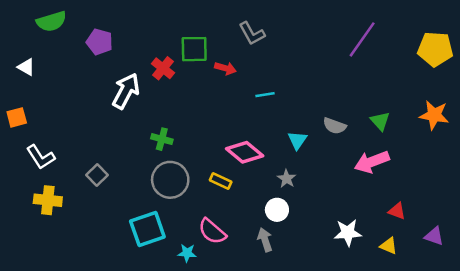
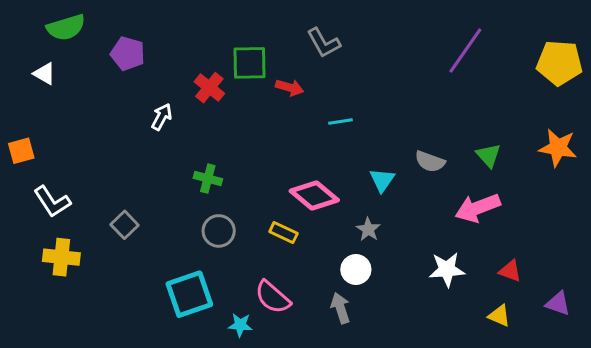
white triangle: (26, 67) -> (44, 74), moved
white arrow: (126, 91) -> (162, 117), size x0.6
gray circle: (170, 180) -> (219, 231), size x0.7
white star: (348, 233) -> (447, 269), moved

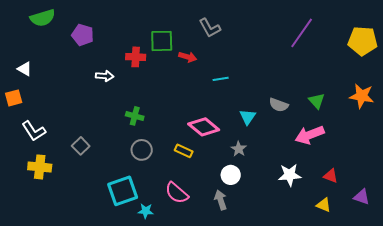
white triangle: (44, 74) -> (25, 69), moved
red cross: (209, 88) -> (136, 57), turned -36
white arrow: (162, 117) -> (105, 76), turned 66
cyan star: (240, 325) -> (146, 211), moved

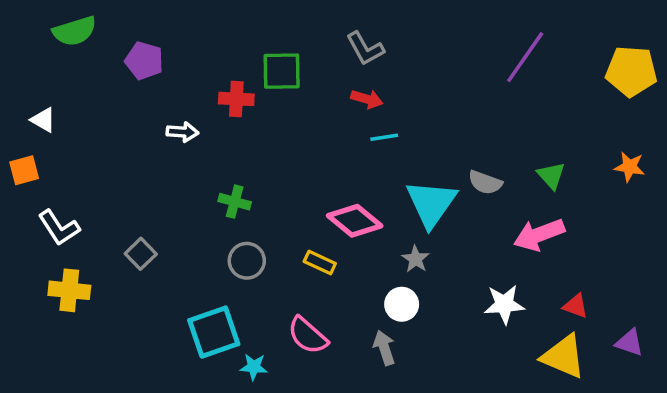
red arrow: (188, 57) -> (367, 99), moved
orange star: (362, 96) -> (630, 167), size x0.7
cyan triangle: (248, 117) -> (431, 203), size x1.8
yellow triangle: (324, 205) -> (563, 356), size x1.8

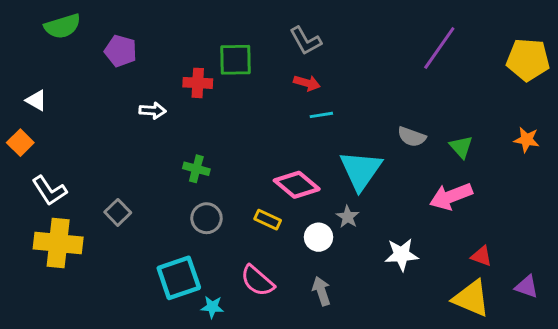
orange square: (24, 170) -> (20, 143), turned -30
gray semicircle: (485, 182) -> (412, 137), moved
yellow cross: (69, 290) -> (58, 243), size x1.4
white circle: (402, 304) -> (319, 237), moved
white star: (504, 304) -> (401, 255), moved

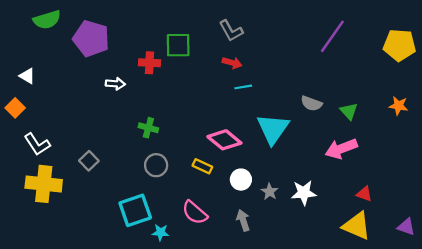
purple pentagon: (121, 51) -> (91, 38), size x1.5
gray star: (348, 217) -> (270, 192), moved
purple triangle: (527, 287) -> (406, 227), moved

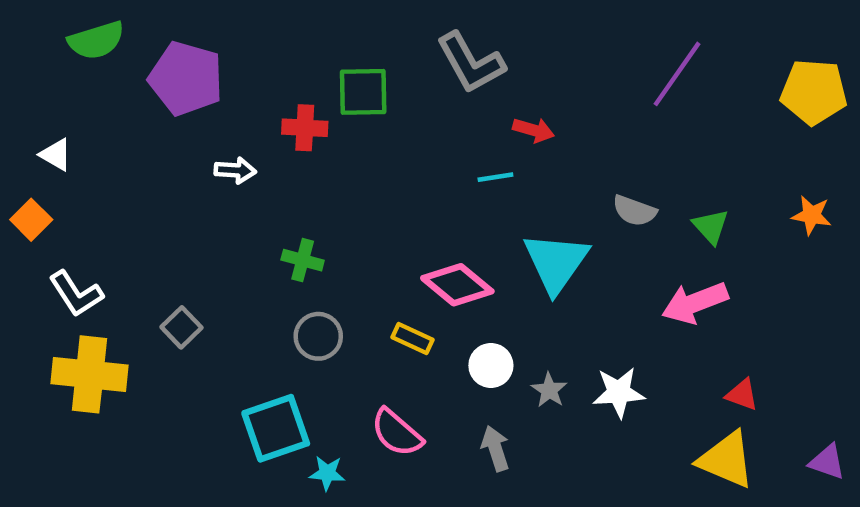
gray L-shape: (231, 31) -> (471, 63), size x1.4
red arrow: (232, 63) -> (534, 130), moved

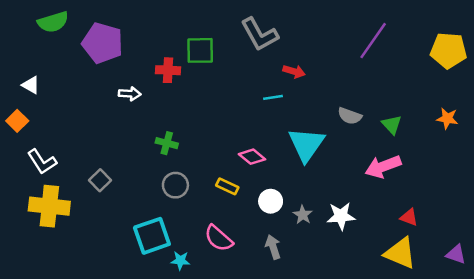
pink diamond: (457, 285) -> (252, 157), size x0.7

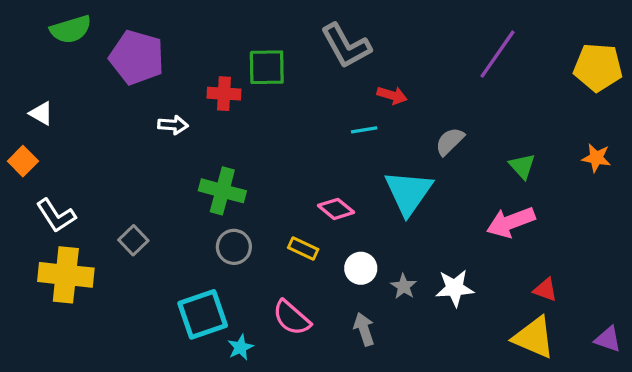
gray semicircle: (350, 116) -> (450, 141), moved, turned 115
green cross: (167, 143) -> (222, 191), size x1.5
cyan star: (180, 261) -> (240, 347), turned -30

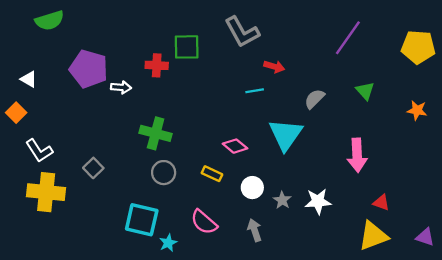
purple pentagon: (137, 57) -> (89, 69), moved
green triangle: (522, 166) -> (365, 91), moved
pink arrow: (511, 222) -> (357, 155), turned -72
cyan square: (203, 314) -> (142, 220), turned 32
yellow triangle: (534, 337) -> (373, 236), turned -44

